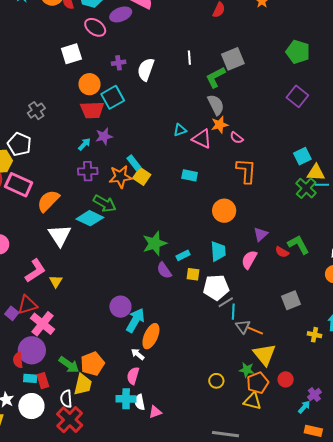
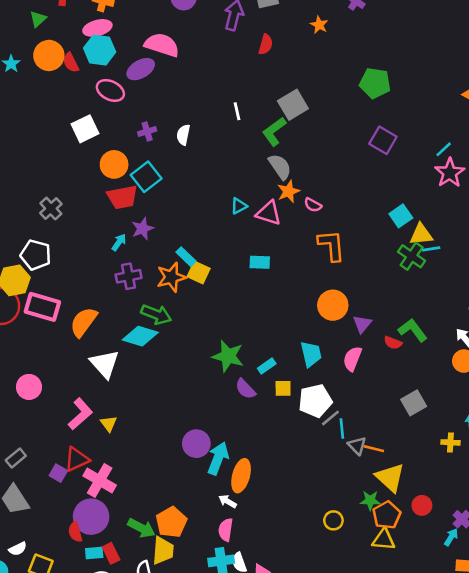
white semicircle: (146, 69) -> (183, 135), size x0.7
orange circle: (224, 211) -> (333, 305), moved
green star: (155, 243) -> (228, 356), turned -30

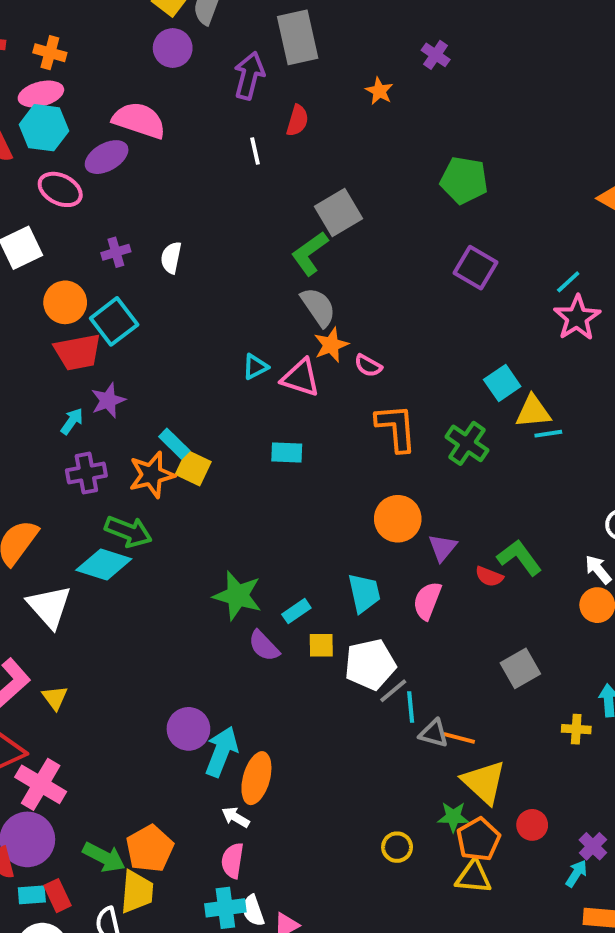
white line: (237, 111) -> (255, 151), moved
green cross: (412, 256) -> (467, 443), moved
gray triangle: (357, 446) -> (434, 733), turned -30

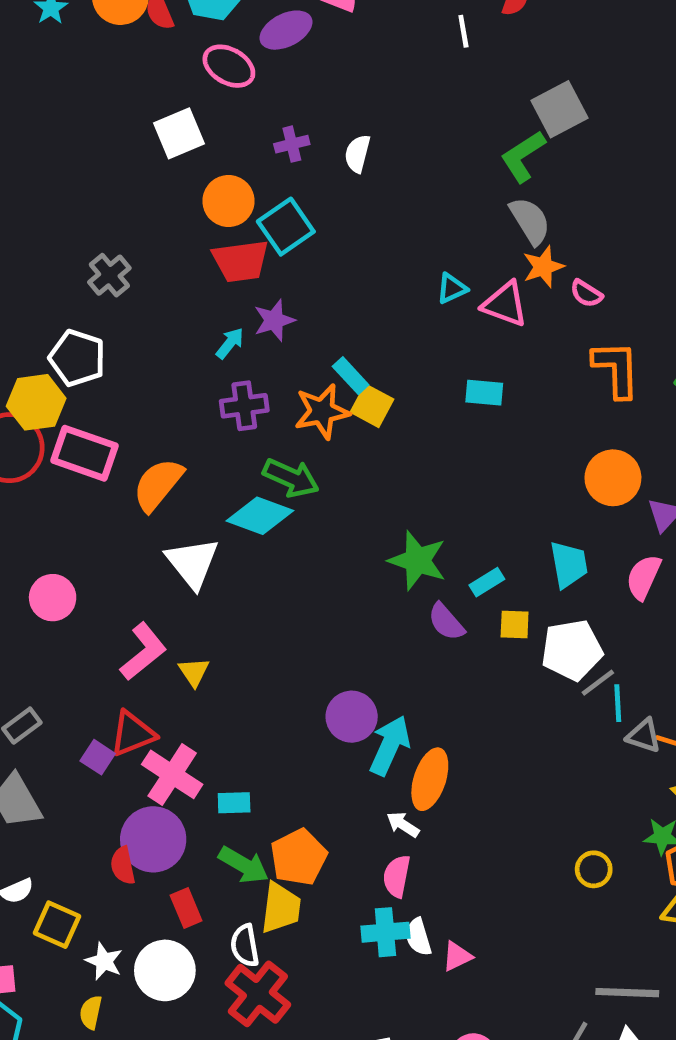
cyan rectangle: (32, 895) -> (234, 803), moved

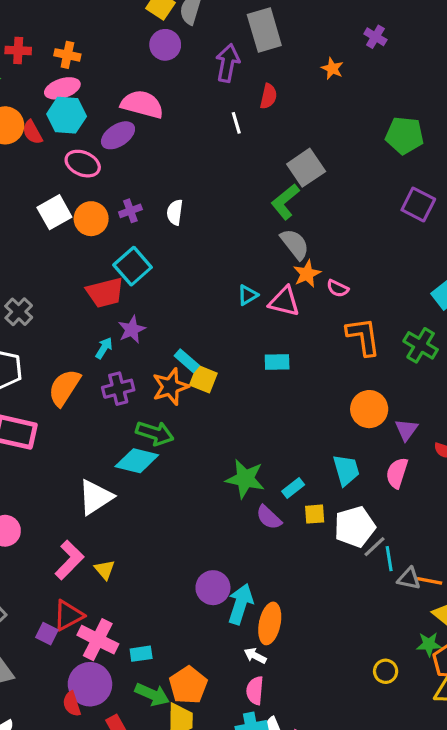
orange circle: (228, 201) -> (91, 219), moved
orange semicircle: (158, 485) -> (64, 388), moved
white triangle: (192, 563) -> (95, 497), turned 42

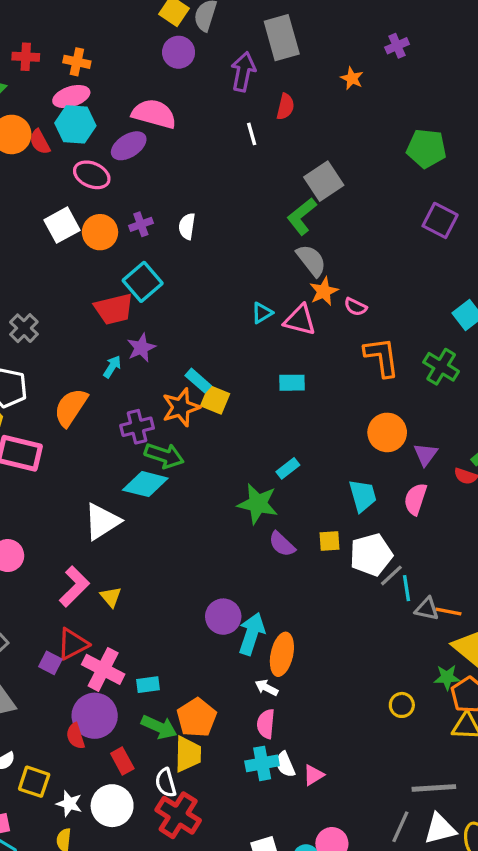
purple cross: (375, 37) -> (397, 46), turned 35
purple cross: (118, 389) -> (137, 427), moved
cyan rectangle: (293, 488) -> (288, 468), moved

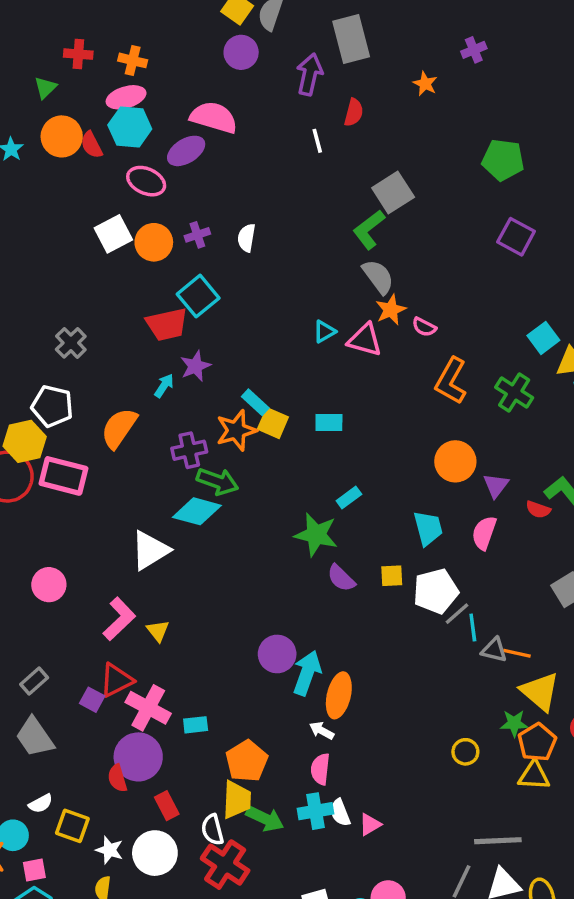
orange L-shape: (382, 357) -> (451, 381), turned -144
cyan rectangle: (292, 383) -> (329, 422), moved
green arrow: (159, 727) -> (265, 819), moved

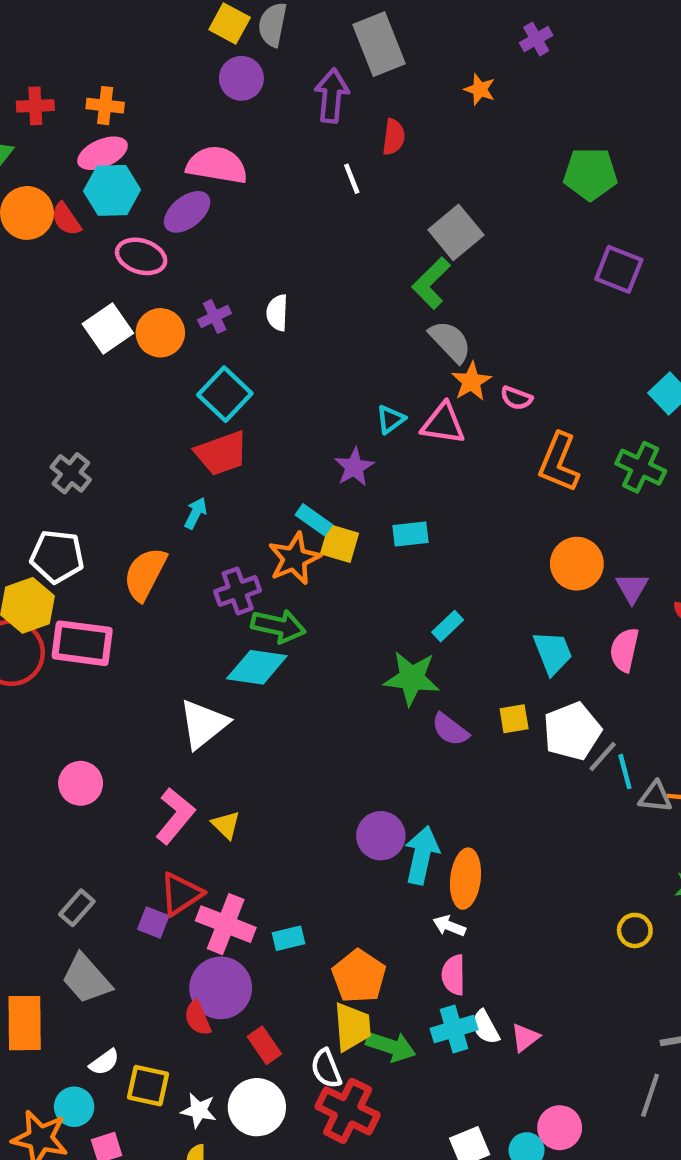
red trapezoid: (167, 324) -> (222, 453), moved
purple star: (195, 366) -> (354, 467), moved

